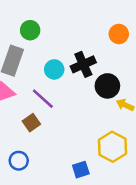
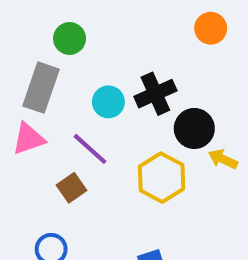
orange circle: (119, 34) -> (211, 28), moved
yellow hexagon: (112, 147) -> (162, 178), moved

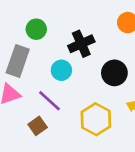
black cross: (155, 94) -> (81, 44), moved
black circle: (194, 128) -> (114, 73), moved

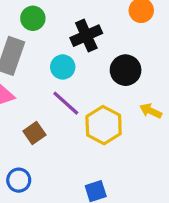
purple line: (49, 101) -> (66, 103), moved

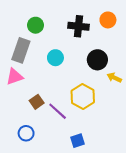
black cross: (86, 36) -> (79, 26), moved, turned 30
purple line: (66, 103) -> (58, 111), moved
yellow arrow: (151, 111) -> (114, 78), moved

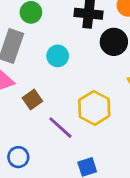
black circle: (97, 60) -> (114, 42), moved
brown square: (37, 102) -> (32, 99), moved

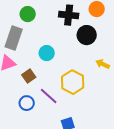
cyan circle: (58, 56) -> (47, 53), moved
blue circle: (18, 157) -> (27, 103), moved

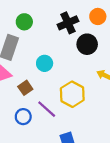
black cross: (69, 15) -> (68, 23), turned -30

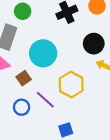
black circle: (87, 44) -> (94, 44), moved
cyan circle: (45, 63) -> (43, 53), size x1.6

